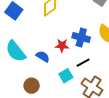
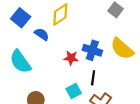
blue semicircle: (43, 56) -> (42, 34), moved
black line: (83, 63) -> (93, 78), turned -56

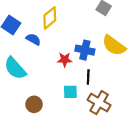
cyan square: (74, 91) -> (70, 92), turned 32

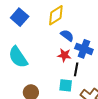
blue semicircle: (33, 39) -> (67, 35), moved
black line: (88, 77) -> (76, 69), moved

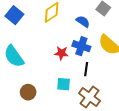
blue semicircle: (67, 35) -> (83, 22), moved
black line: (76, 69) -> (86, 69), moved

